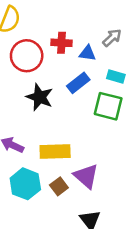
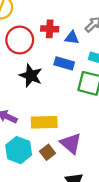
blue rectangle: (78, 83) -> (64, 63), turned 54

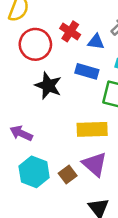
red cross: (50, 29) -> (70, 31), turned 30
yellow rectangle: (44, 122) -> (92, 129), moved

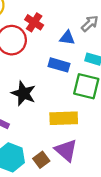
red cross: (70, 31) -> (34, 22), moved
black star: (48, 86) -> (23, 93), moved

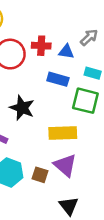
red cross: (34, 22) -> (41, 46), moved, turned -30
brown square: (41, 160) -> (40, 175), turned -35

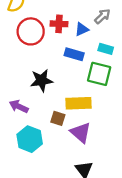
blue triangle: (66, 52) -> (82, 29), turned -32
black star: (22, 108) -> (42, 80), turned -30
brown square: (40, 175) -> (58, 118), moved

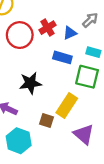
red cross: (59, 24) -> (47, 28), turned -35
yellow rectangle: (79, 103) -> (67, 105), turned -55
purple triangle: (81, 133) -> (84, 134), moved

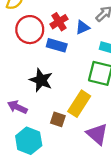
blue rectangle: (62, 57) -> (57, 45), moved
black star: (30, 83) -> (41, 80), turned 30

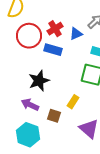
black star: (41, 80) -> (39, 81), turned 30
yellow rectangle: (79, 104) -> (73, 102), size x0.6
purple arrow: (17, 107) -> (30, 105), moved

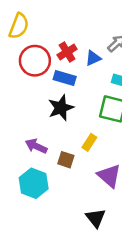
black star: (39, 81) -> (61, 108), moved

